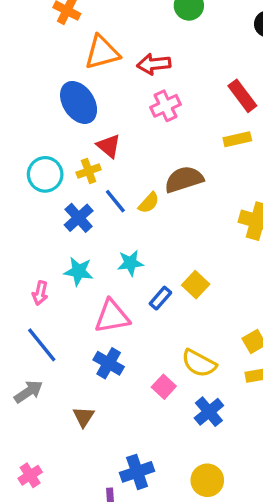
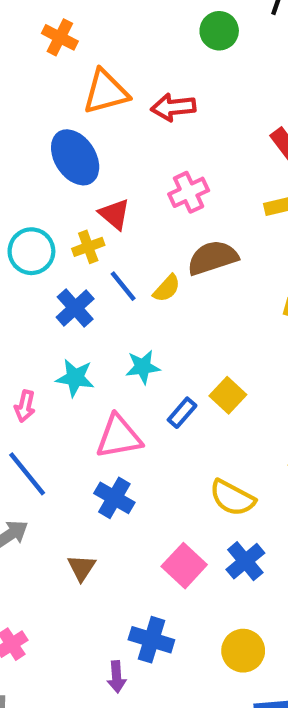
pink cross: (165, 106) -> (189, 192), moved
pink square: (164, 387) -> (184, 566), moved, size x1.4
blue cross: (137, 472) -> (151, 640), turned 36

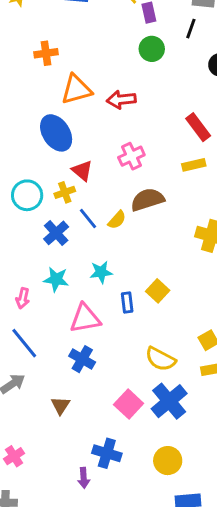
orange cross: (60, 37) -> (46, 53), turned -35
blue rectangle: (182, 413) -> (127, 303), turned -48
blue cross: (245, 561) -> (169, 401), size x1.4

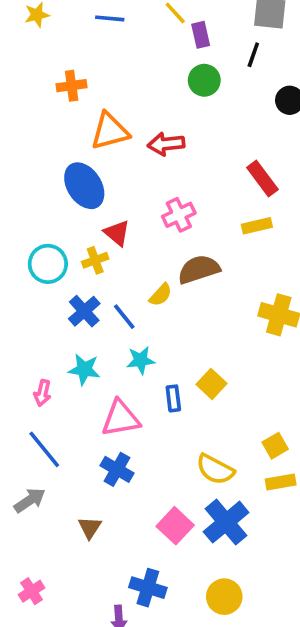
blue line: (88, 218) -> (124, 317), moved

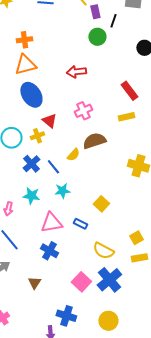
black line: (253, 55) -> (113, 21), moved
orange triangle: (110, 131) -> (25, 65), moved
blue rectangle: (173, 398) -> (80, 224), moved, turned -56

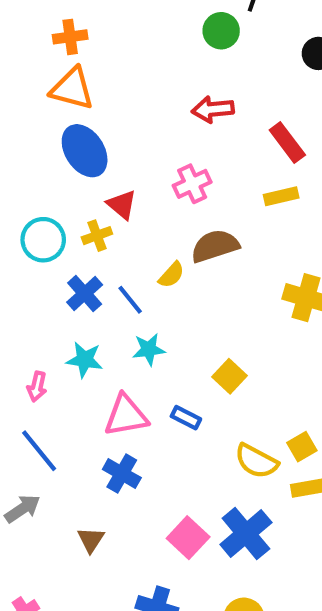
orange triangle: (25, 65) -> (72, 89), turned 30
red arrow: (76, 72) -> (213, 109), moved
yellow semicircle: (103, 251) -> (256, 461), moved

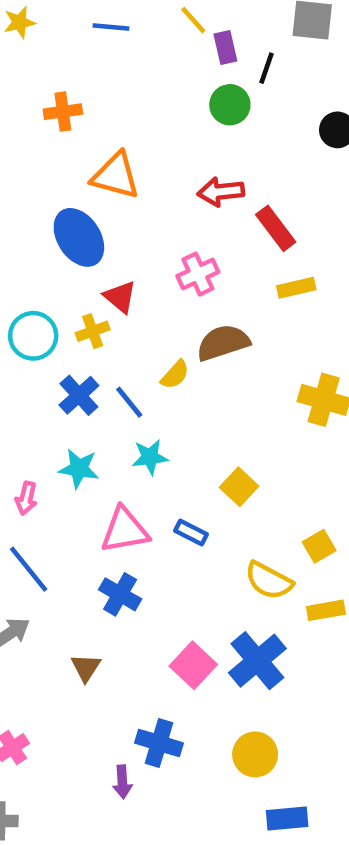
orange triangle: (72, 89) -> (116, 176), moved
red rectangle: (287, 142) -> (276, 228), moved
yellow square: (302, 447) -> (319, 546), moved

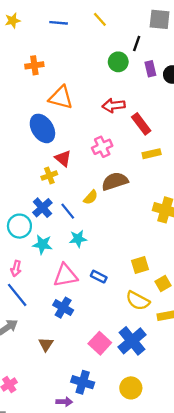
purple rectangle: (225, 48) -> (150, 69), moved
cyan circle: (33, 336) -> (19, 226), moved
yellow square: (239, 487) -> (140, 265), moved, turned 30
pink arrow: (26, 498) -> (16, 269), moved
purple arrow: (122, 782) -> (64, 402), turned -84

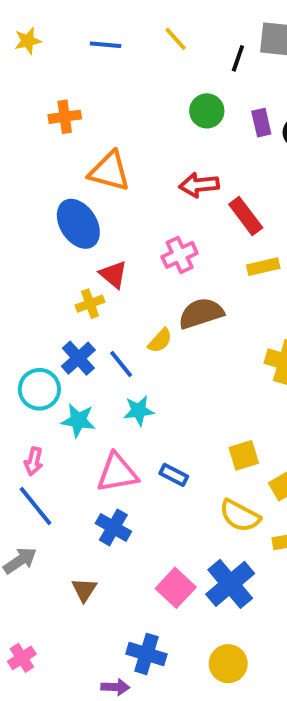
black line: (137, 43) -> (238, 58), moved

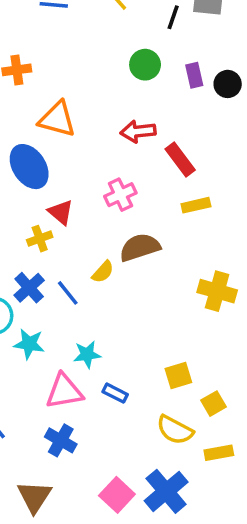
cyan star: (139, 411) -> (87, 354), moved
brown triangle: (84, 590) -> (34, 497), size x1.5

